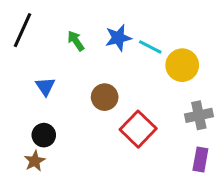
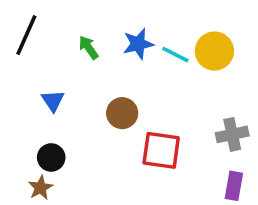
yellow circle: (182, 65) -> (214, 51), moved
red square: (138, 129) -> (161, 150), turned -36

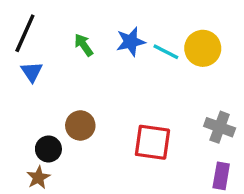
blue triangle: (53, 101) -> (32, 72), moved
brown circle: (122, 113) -> (80, 125), moved
gray cross: (232, 134) -> (220, 127), turned 32

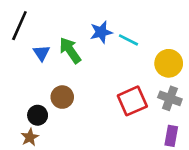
green arrow: (84, 45) -> (70, 50), moved, size x1.5
yellow circle: (203, 48) -> (169, 63), moved
blue triangle: (32, 72) -> (41, 53), moved
red square: (152, 142) -> (132, 101), moved, turned -32

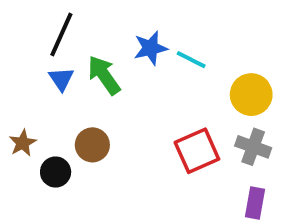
black line: (19, 26) -> (61, 34), moved
brown star: (30, 137) -> (23, 143), moved

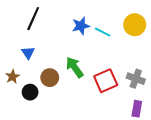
green arrow: (104, 75) -> (75, 67), moved
blue triangle: (61, 79) -> (28, 53), moved
yellow circle: (251, 95) -> (135, 25), moved

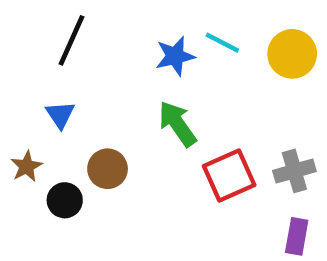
cyan line: (103, 32) -> (222, 43), moved
green arrow: (75, 67) -> (177, 124), moved
gray cross: (136, 79) -> (294, 171), turned -36

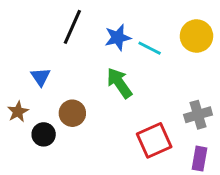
black line: (71, 40) -> (72, 27), moved
cyan line: (222, 43) -> (150, 48), moved
red square: (229, 175) -> (154, 140), moved

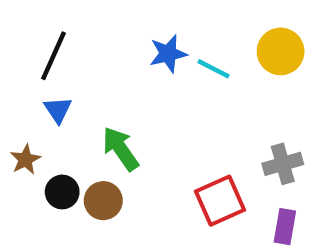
black line: (72, 27) -> (54, 56), moved
green arrow: (119, 83) -> (121, 149), moved
brown circle: (72, 113) -> (103, 201), moved

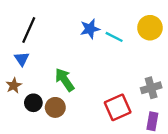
blue triangle: (58, 110) -> (22, 59), moved

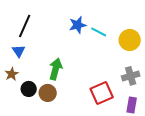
yellow circle: (150, 28) -> (130, 40), moved
green arrow: (65, 80) -> (56, 69), turned 50

